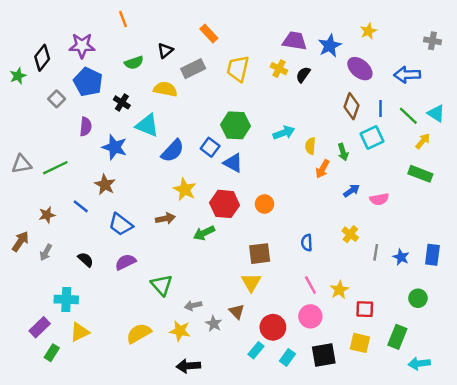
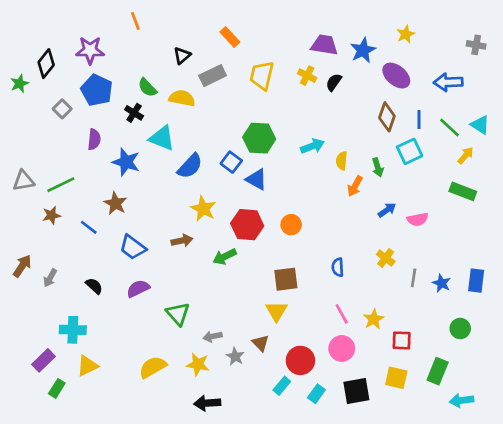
green semicircle: (134, 63) -> (147, 88), moved, turned 66
brown star: (47, 215) -> (51, 215), moved

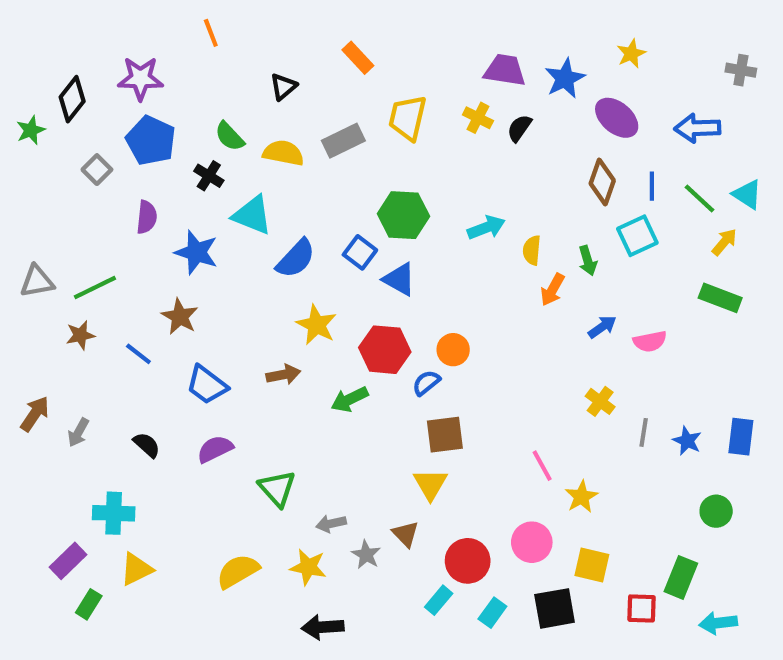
gray rectangle: (213, 76) -> (343, 141), moved
blue semicircle: (338, 267) -> (426, 383), moved, turned 54
pink line: (342, 314) -> (542, 466), moved
red square: (402, 340) -> (642, 608), moved
yellow square: (396, 378) -> (592, 565), moved

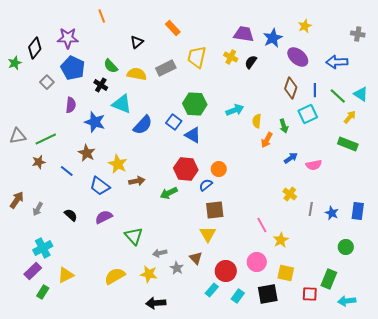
yellow star: (316, 325) -> (118, 164), moved
cyan cross: (114, 513) -> (43, 248), moved, turned -30

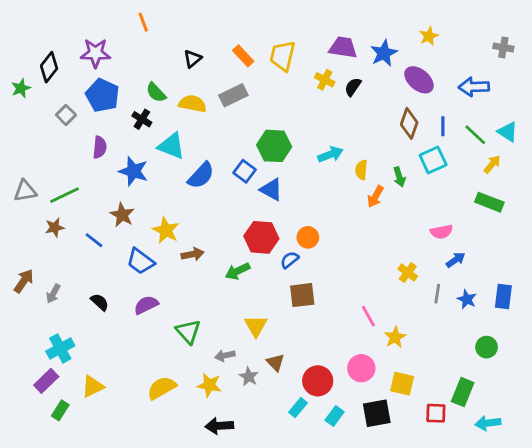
orange rectangle: (173, 28) -> (243, 56), moved
yellow trapezoid: (197, 57) -> (283, 56), moved
blue arrow: (291, 158) -> (456, 260), moved
yellow triangle: (208, 234) -> (256, 326), moved

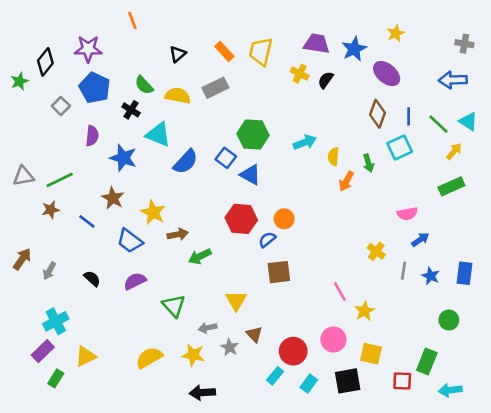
blue arrow: (474, 87) -> (453, 80), moved
green rectangle: (489, 202) -> (451, 186), turned -45
green arrow: (238, 271) -> (200, 256), moved

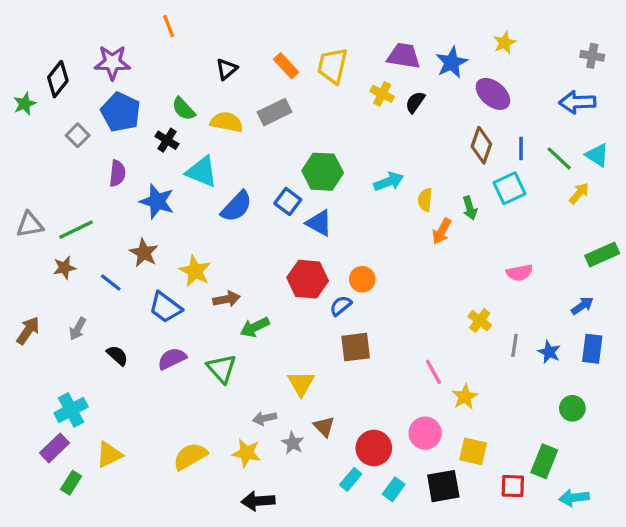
green rectangle: (451, 186) -> (602, 254), moved
blue arrow: (420, 240) -> (582, 306), moved
gray arrow: (49, 271) -> (78, 329), moved
green triangle: (174, 306) -> (222, 369), moved

